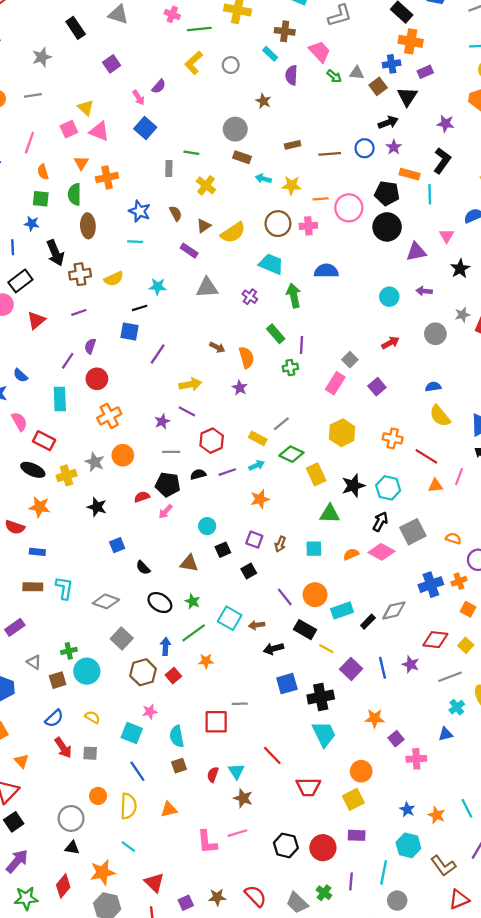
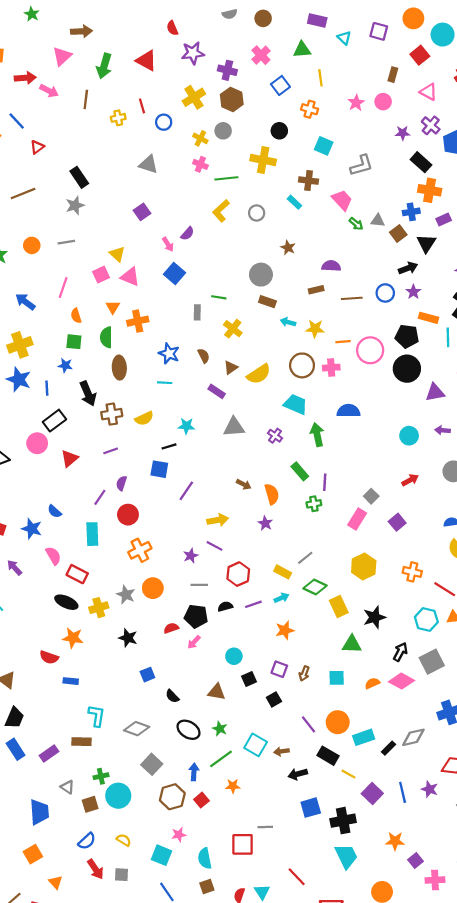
black rectangle: (76, 28) -> (79, 177), moved
purple semicircle: (291, 75) -> (331, 266), moved, turned 90
cyan hexagon: (388, 488) -> (426, 619), moved
brown rectangle: (33, 587) -> (81, 742), moved

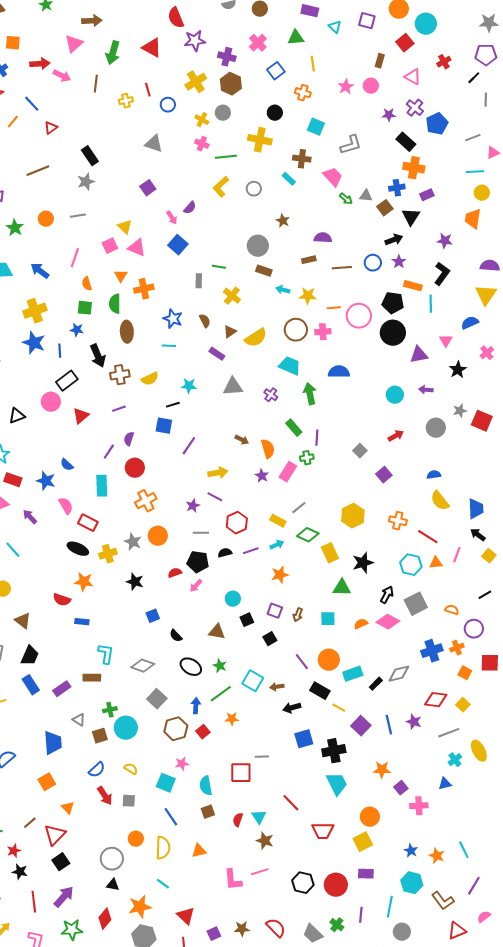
red semicircle: (172, 28) -> (176, 18), size x1.5
pink rectangle: (357, 519) -> (288, 472), moved

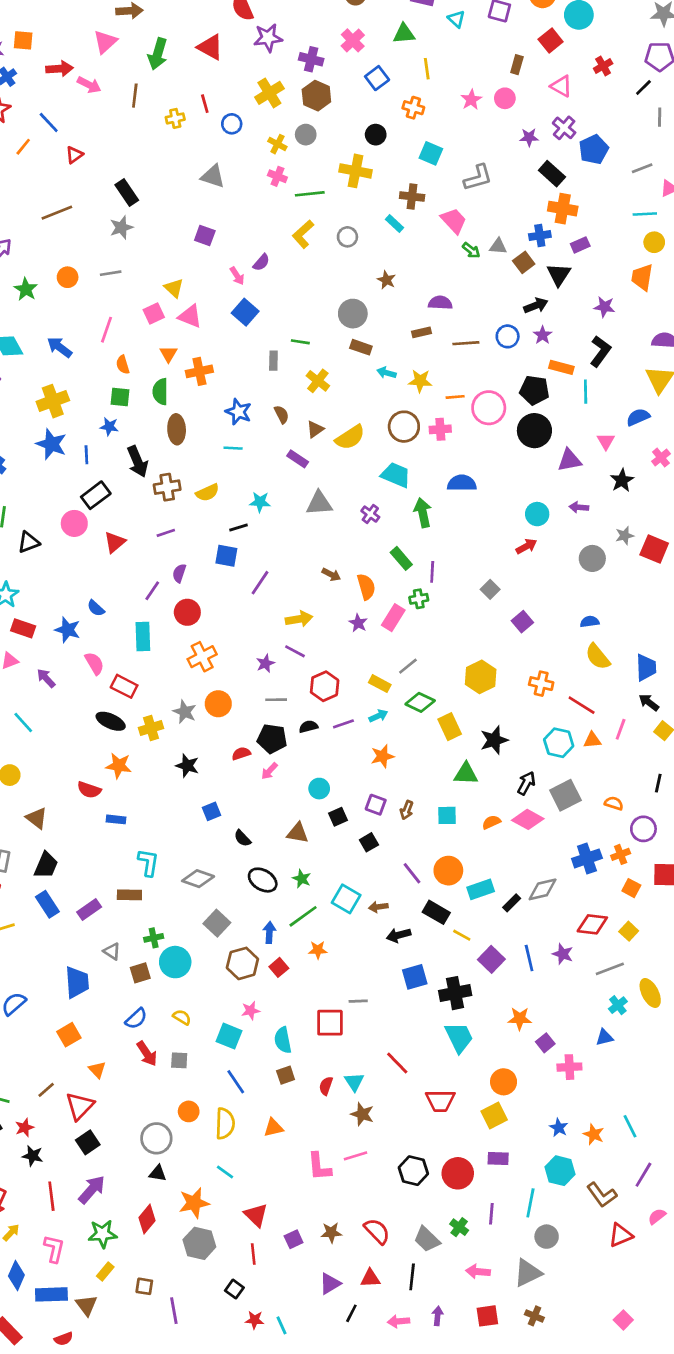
purple square: (148, 188) -> (205, 236), turned -35
red arrow: (396, 436) -> (526, 546), moved
black line: (485, 595) -> (658, 783), turned -48

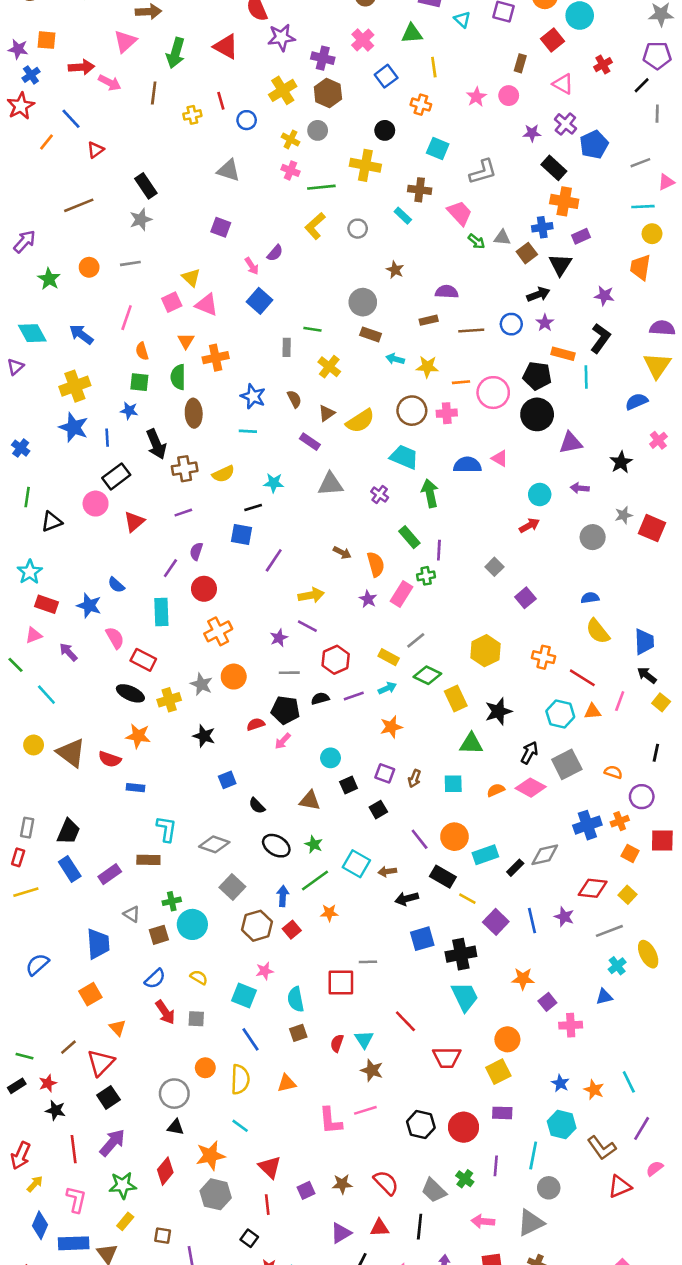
pink triangle: (606, 441) -> (500, 458), moved, turned -30
brown triangle: (37, 818) -> (71, 753), moved, size x1.4

